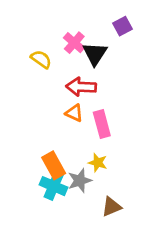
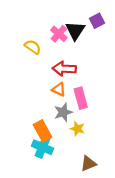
black triangle: (95, 54) -> (75, 31), moved
gray star: (80, 181) -> (63, 112), moved

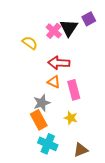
gray star: (63, 112) -> (42, 103), moved
cyan cross: (43, 147) -> (48, 144), moved

